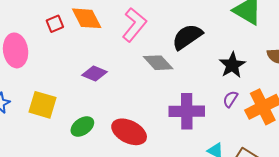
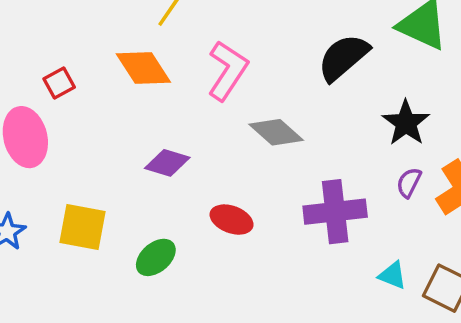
red square: (55, 24) -> (59, 83), moved
black semicircle: (187, 37) -> (343, 57), moved
red ellipse: (129, 132) -> (232, 220), moved, size x0.7

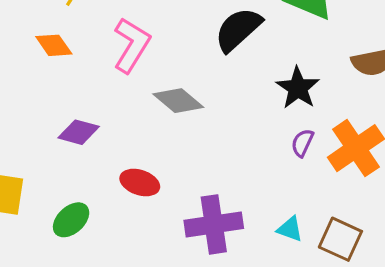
orange diamond: (143, 68) -> (54, 45), size x0.7
purple cross: (335, 212) -> (214, 224), moved

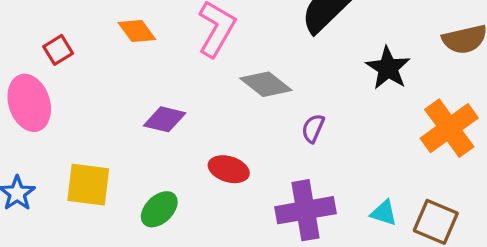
purple semicircle: (302, 143) -> (313, 128), moved

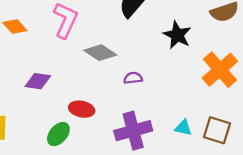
purple semicircle: (313, 128) -> (133, 78), turned 66
green ellipse: (159, 209) -> (58, 134), moved

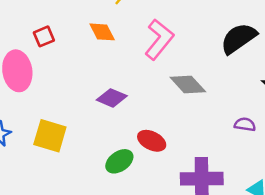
purple semicircle: (133, 78) -> (245, 124), moved

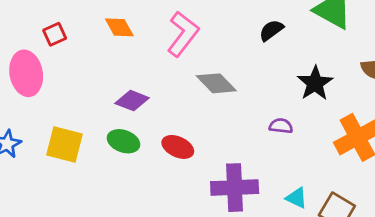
black semicircle: (239, 38) -> (271, 30), size x0.6
green ellipse: (119, 161) -> (123, 141), moved, turned 56

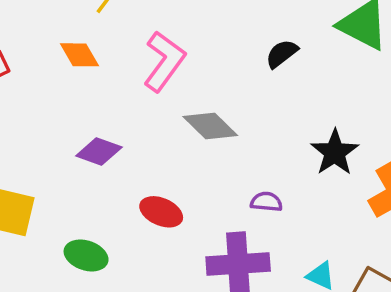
black star: (315, 83) -> (335, 152), moved
purple semicircle: (281, 126) -> (266, 202), moved
green ellipse: (123, 141) -> (86, 255), moved

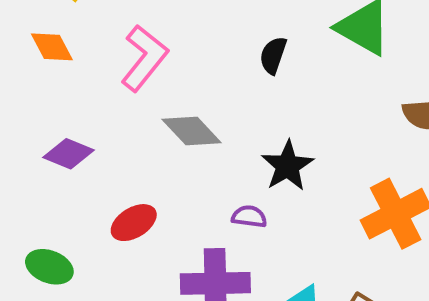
black semicircle: (282, 54) -> (273, 55), turned -36
black star: (335, 152) -> (287, 166), moved
red ellipse: (161, 212) -> (134, 223), turned -57

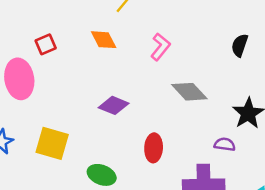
pink L-shape: (144, 58) -> (160, 47), size x0.7
red ellipse: (134, 223) -> (154, 148), turned -56

